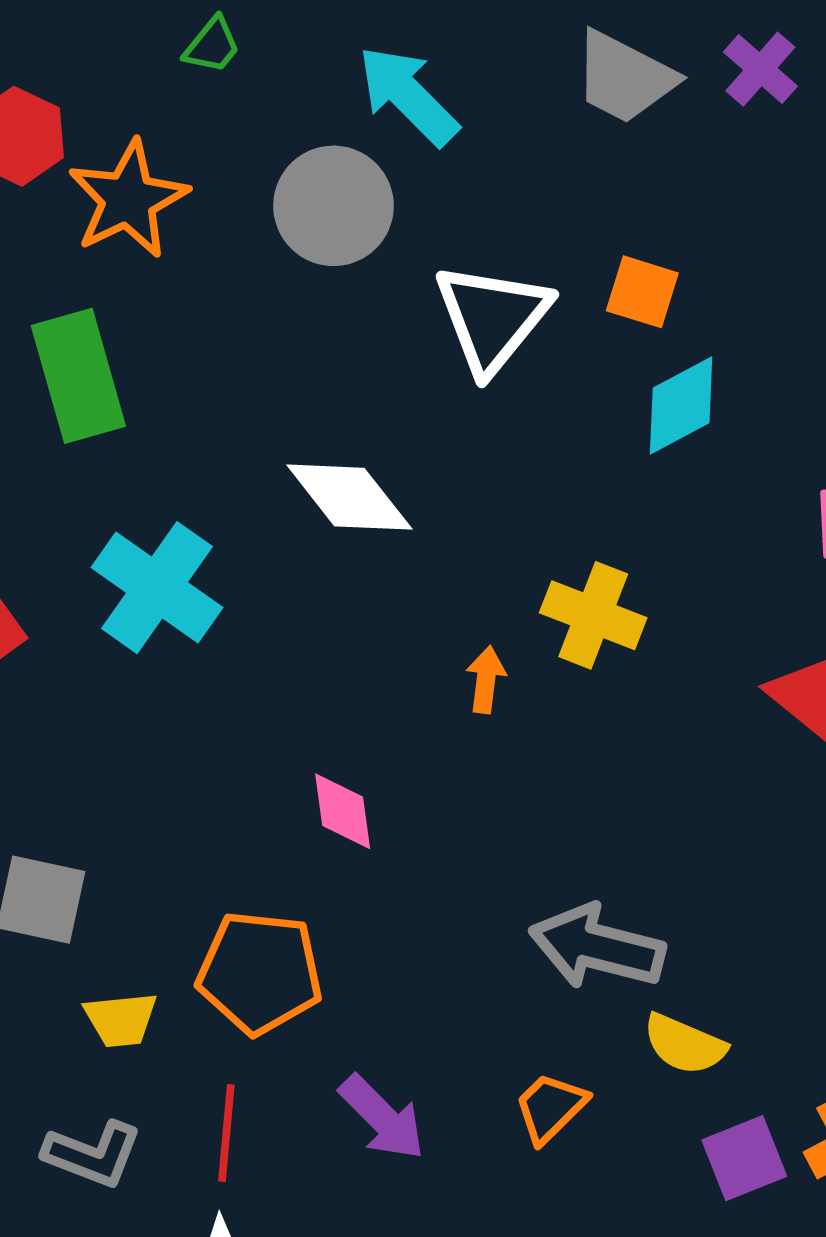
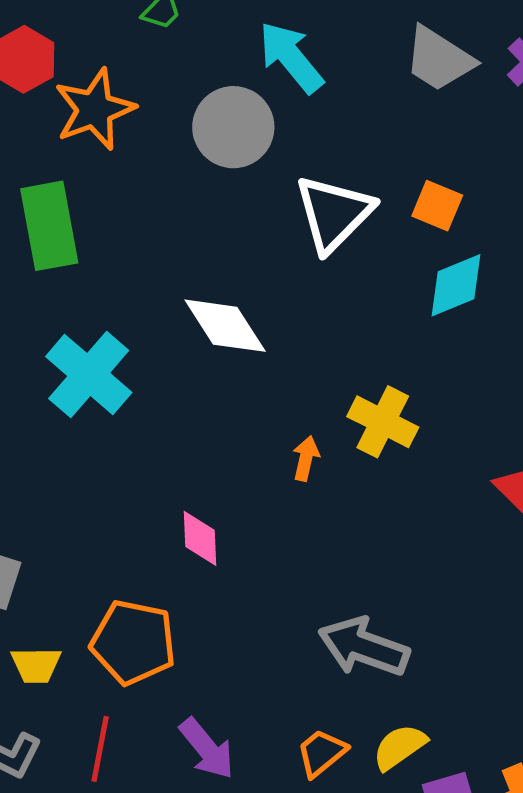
yellow semicircle: (684, 1044) -> (399, 747), moved, turned 116

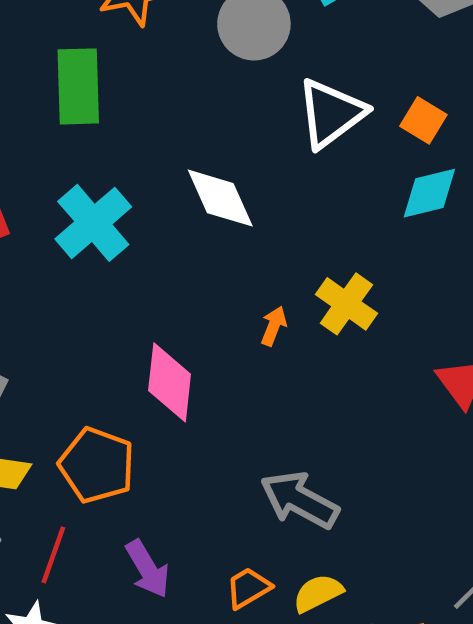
pink diamond: (200, 538) -> (170, 382), size x1.5

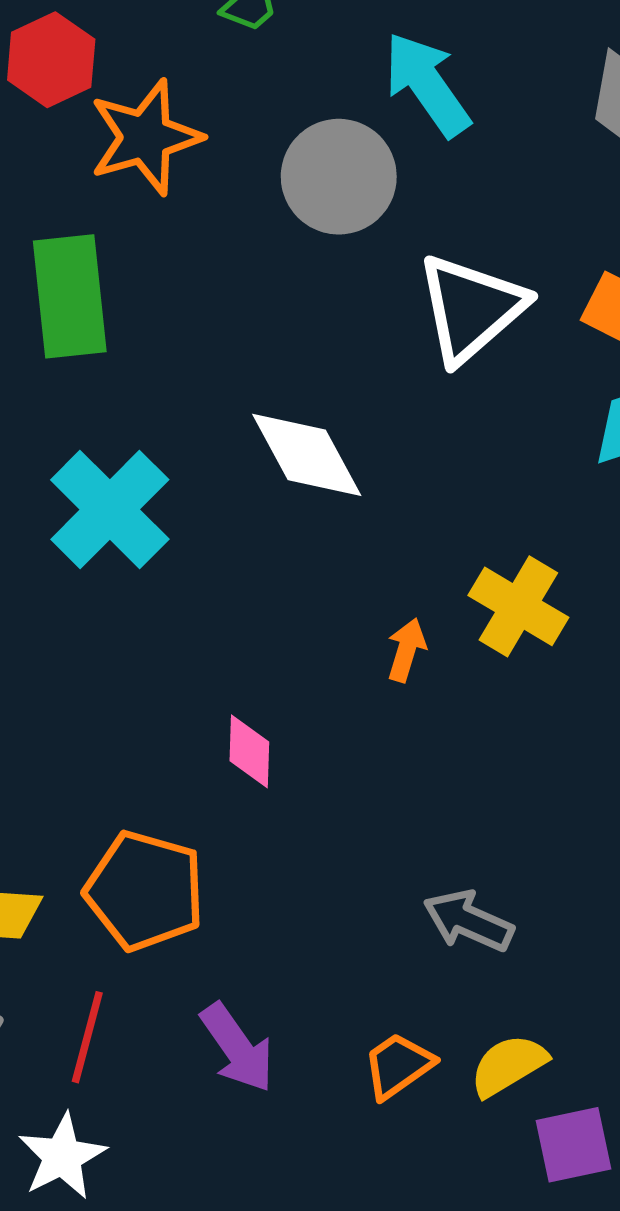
pink diamond: (170, 382) -> (249, 751), size x0.6
gray arrow: (300, 500) -> (468, 921), size x0.7

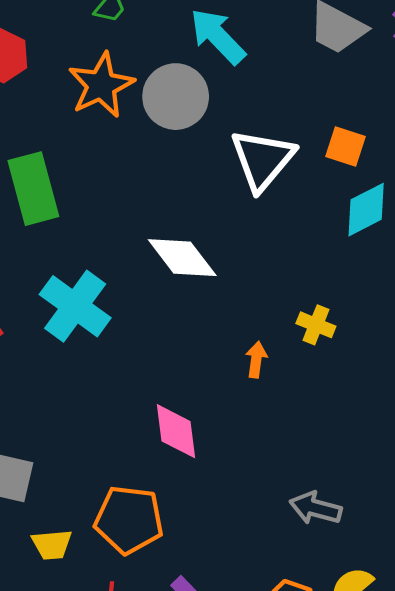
orange star: (145, 137) -> (101, 85), moved
yellow cross: (518, 606) -> (316, 325), size x0.7
pink diamond: (249, 751) -> (176, 431), size x1.4

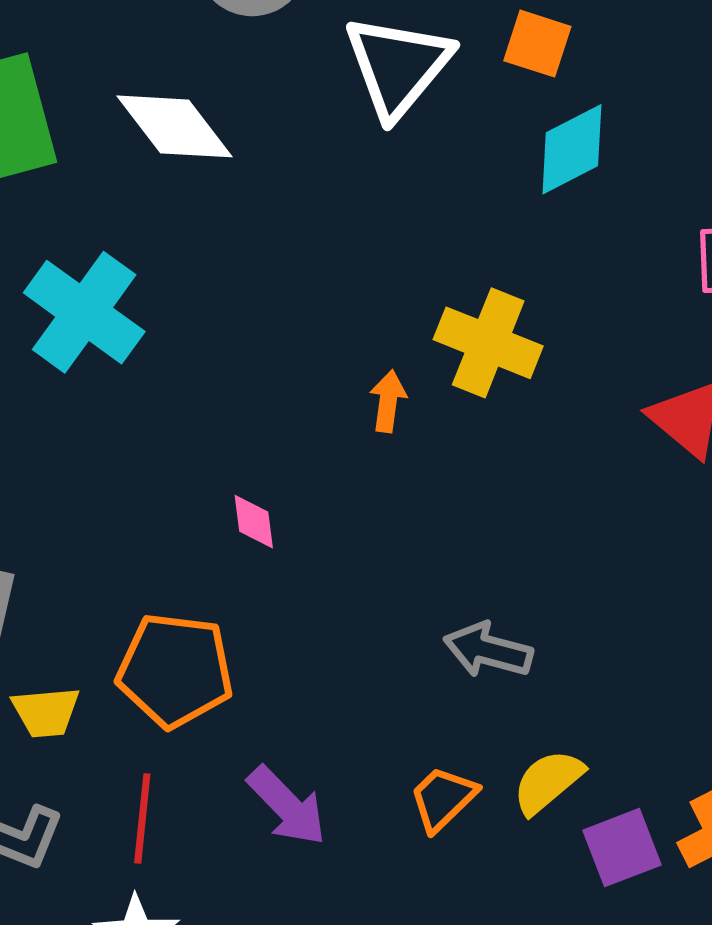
white diamond: (182, 258) -> (175, 126), moved
yellow cross: (316, 325) -> (488, 343), size x1.6
pink diamond: (176, 431) -> (254, 522), size x0.6

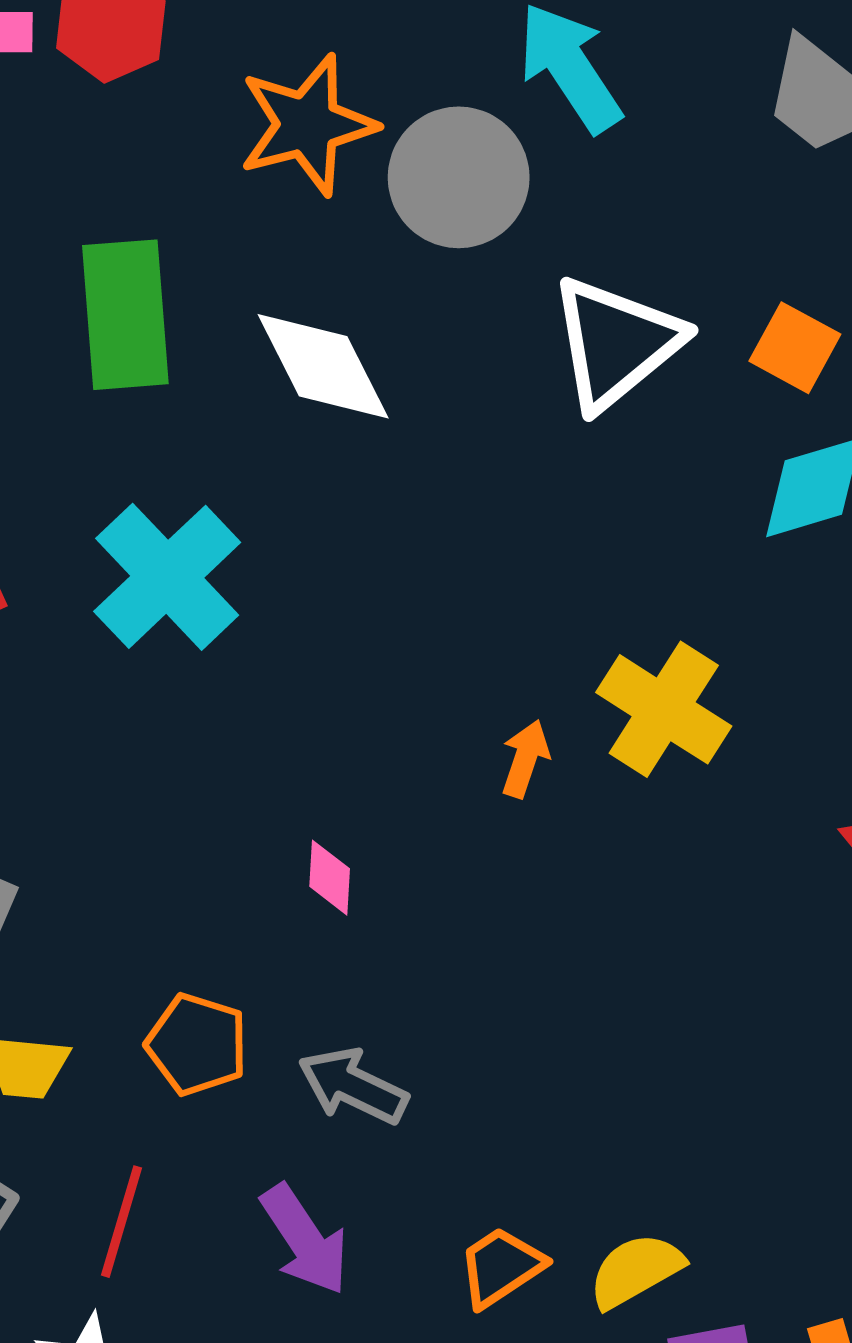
gray arrow: (488, 650) -> (353, 1086), moved
orange pentagon: (175, 670) -> (197, 1044), size x0.7

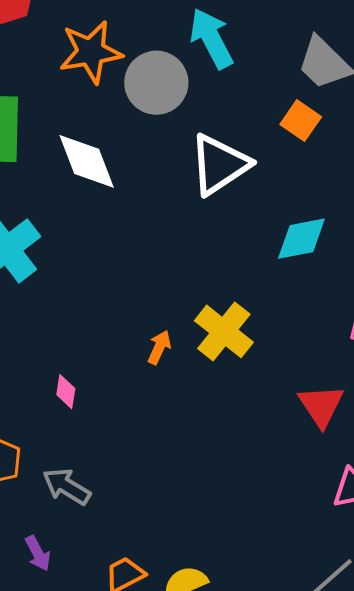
orange square: (795, 348) -> (301, 121), moved
purple arrow: (305, 1240) -> (38, 553), size x0.7

